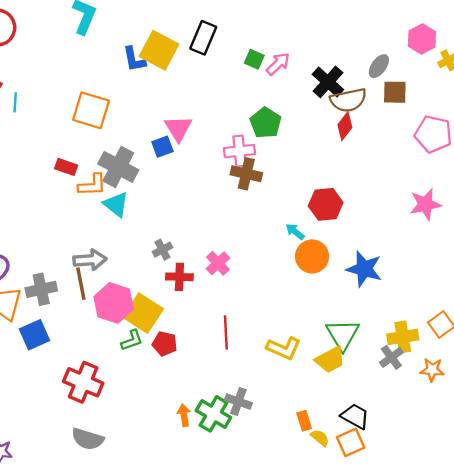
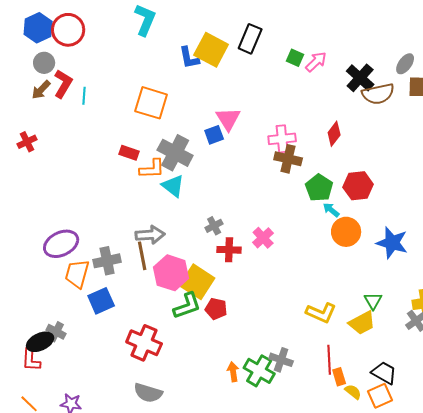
green pentagon: (266, 123) -> (319, 188), moved
red diamond: (345, 126) -> (334, 134), moved
red line: (226, 332) -> (329, 360), moved
green triangle: (343, 335) -> (373, 301), size x0.6
green L-shape: (132, 340) -> (187, 306), size x1.4

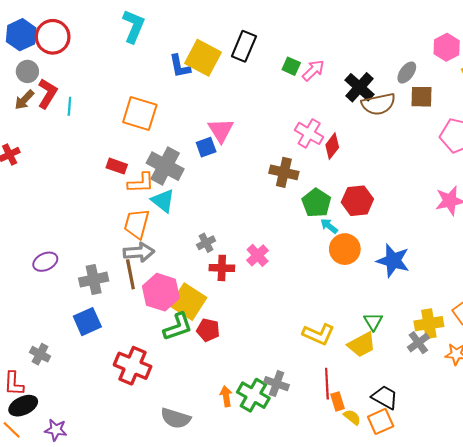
pink cross: (282, 139) -> (309, 133), moved, turned 36
purple ellipse: (61, 244) -> (45, 262), size x0.7
orange trapezoid: (77, 274) -> (137, 224), moved
black ellipse: (40, 342) -> (23, 406), moved
gray semicircle: (148, 393) -> (176, 418), moved

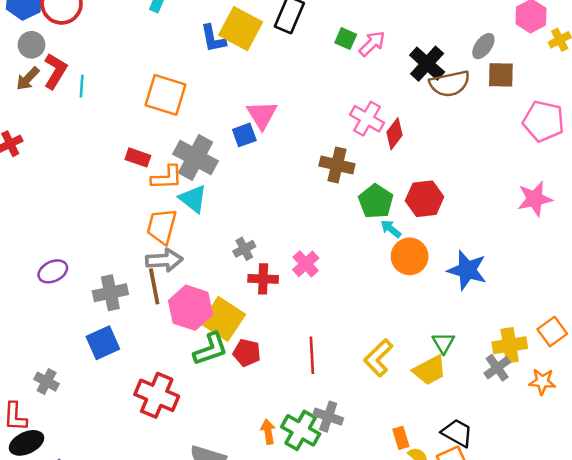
yellow L-shape: (319, 334) -> (378, 358), turned 112
red line: (327, 384) -> (312, 355), moved

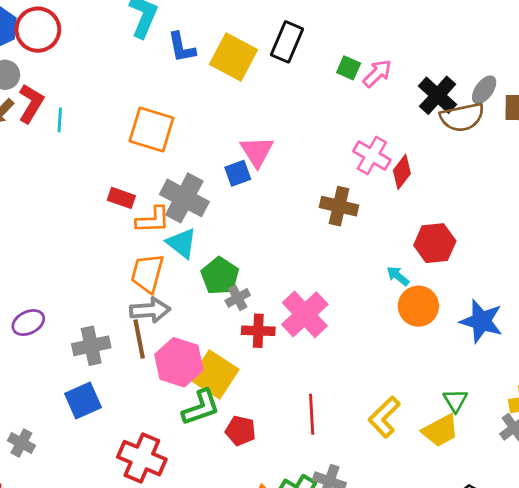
blue L-shape: (213, 39) -> (182, 47), moved
gray ellipse: (483, 46) -> (484, 90), moved
green pentagon: (376, 201) -> (220, 276), moved
pink cross: (306, 264) -> (305, 314), size x1.6
red pentagon: (247, 353) -> (240, 431), moved

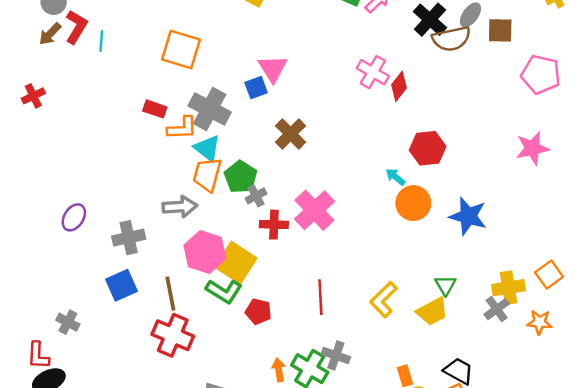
brown cross: (339, 206) -> (291, 134), moved, turned 32
orange trapezoid: (147, 273) -> (207, 174), moved
purple ellipse: (28, 323) -> (74, 217), turned -32
brown line: (139, 339) -> (170, 294), moved
green L-shape: (201, 407) -> (224, 291), turned 51

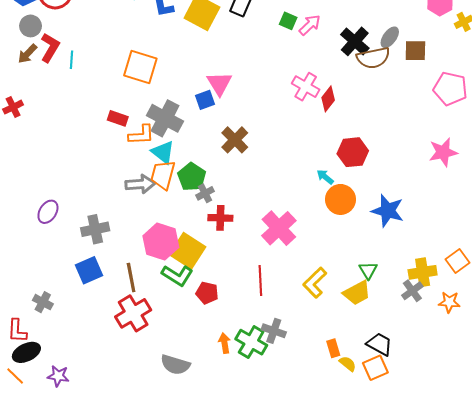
gray arrow: (180, 207) -> (140, 184), moved
pink cross: (314, 210) -> (279, 228), moved
red cross: (173, 335) -> (133, 313), turned 36

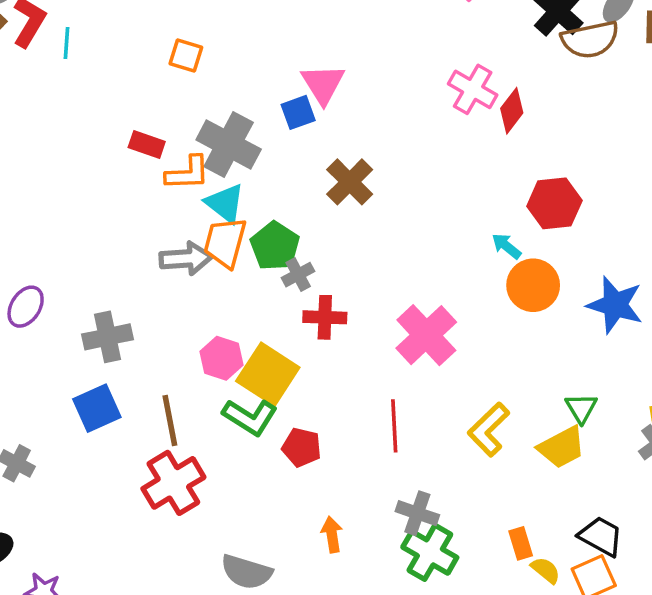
orange square: (140, 67) -> (186, 56), size x0.6
pink hexagon: (161, 242) -> (221, 358), size x0.7
green cross: (251, 342) -> (430, 552), moved

